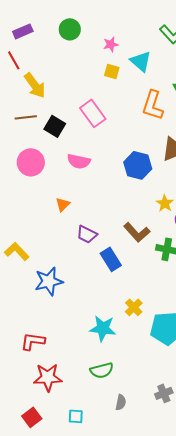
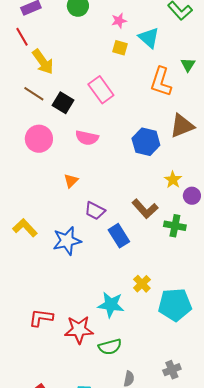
brown line: (26, 117) -> (34, 94), turned 40
blue star: (49, 281) -> (67, 241), moved
red star: (48, 377) -> (79, 330), moved

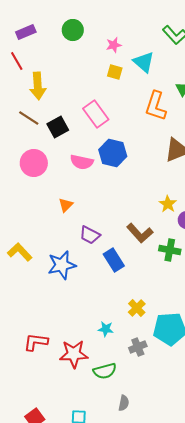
yellow arrow: (43, 62) -> (38, 86), turned 32
black square: (63, 103) -> (58, 127), turned 30
blue hexagon: (146, 142) -> (113, 153), moved
cyan star: (111, 305) -> (106, 329), size x0.6
gray cross: (172, 370) -> (138, 347), moved

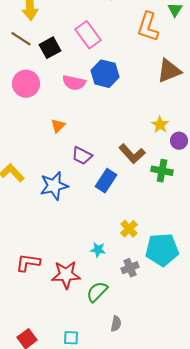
blue rectangle: (114, 260) -> (106, 181), turned 65
green semicircle: (105, 371) -> (97, 292), turned 150

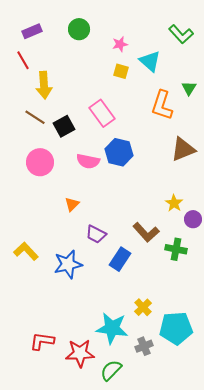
cyan star: (98, 250) -> (112, 328), size x2.0

